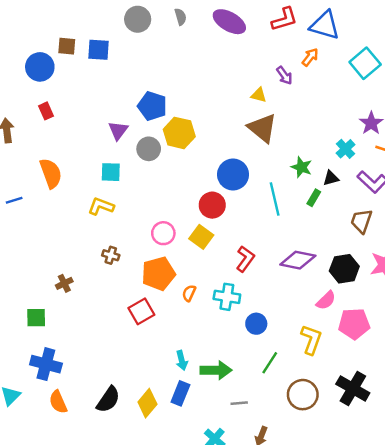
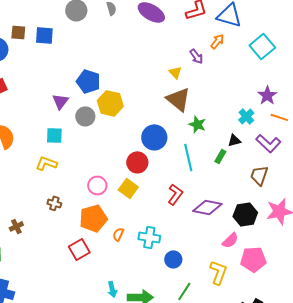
yellow triangle: (259, 95) -> (175, 72), turned 32
green star: (302, 167) -> (197, 124), moved
red L-shape: (245, 259) -> (175, 194), moved

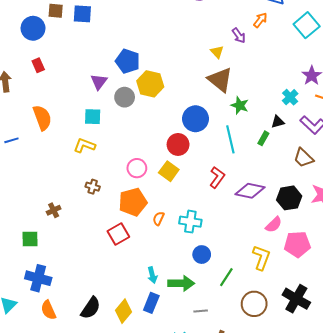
brown trapezoid: (259, 175) -> (303, 158), turned -65
blue circle: (173, 259) -> (202, 255), moved

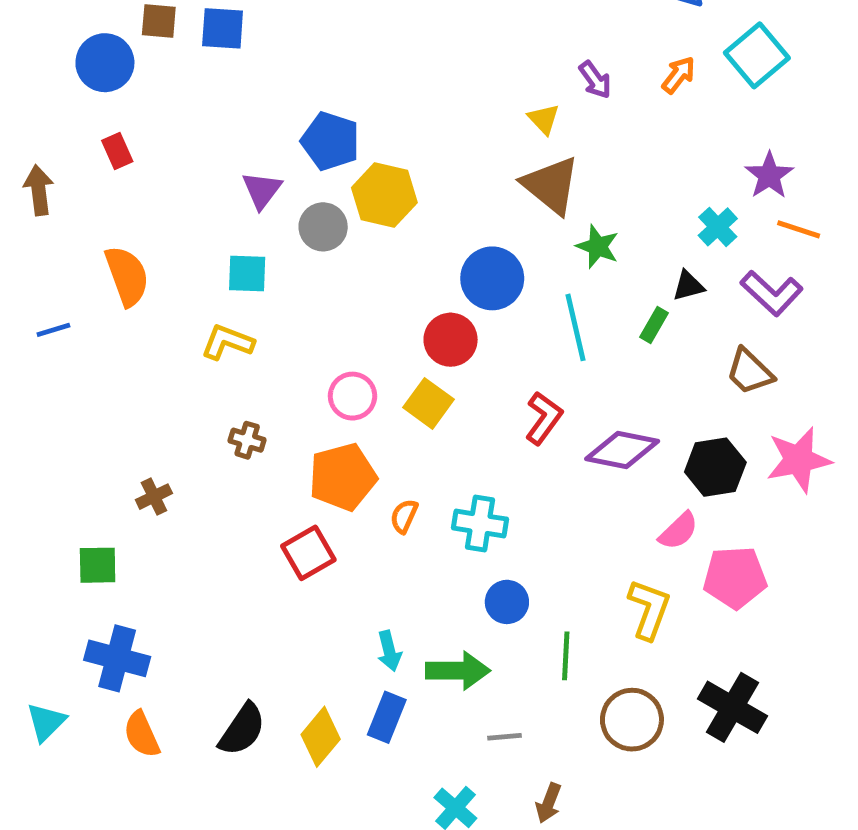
orange arrow: (260, 20) -> (679, 75), moved
green line: (226, 277) -> (566, 656), turned -30

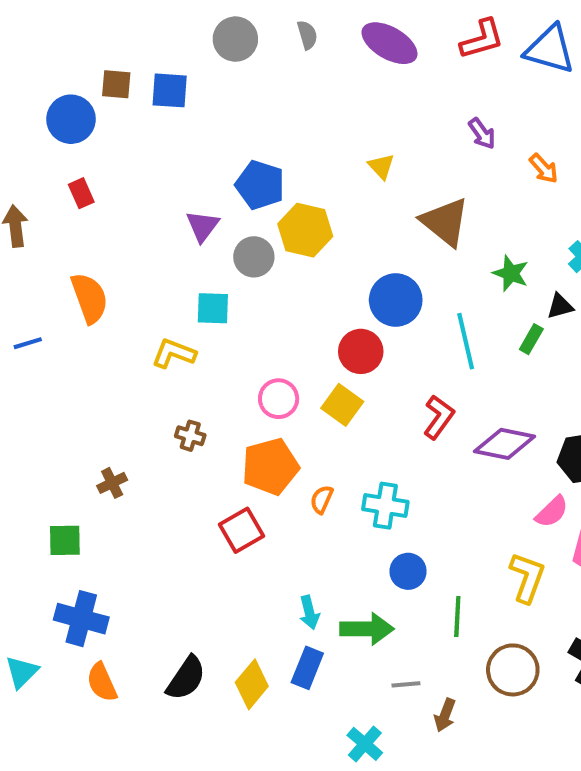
orange arrow: (679, 75) -> (544, 169), moved, turned 100
yellow triangle: (544, 119) -> (381, 166), moved
green star: (598, 247) -> (511, 273), moved
cyan square: (247, 273) -> (213, 308), moved
brown arrow: (549, 803) -> (445, 715), moved

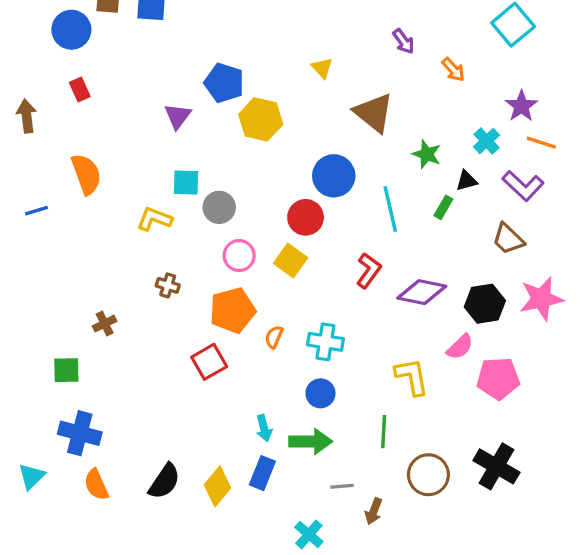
gray circle: (254, 257) -> (219, 207), moved
blue circle: (408, 571) -> (320, 393), moved
yellow L-shape: (527, 577) -> (412, 377), moved, turned -30

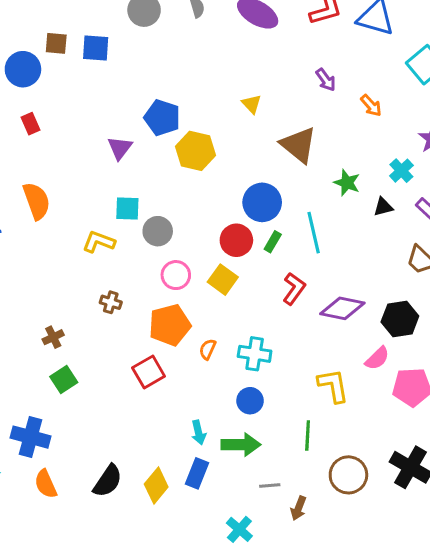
green rectangle: (443, 207) -> (273, 242), moved
green square: (66, 370) -> (64, 380), moved, turned -32

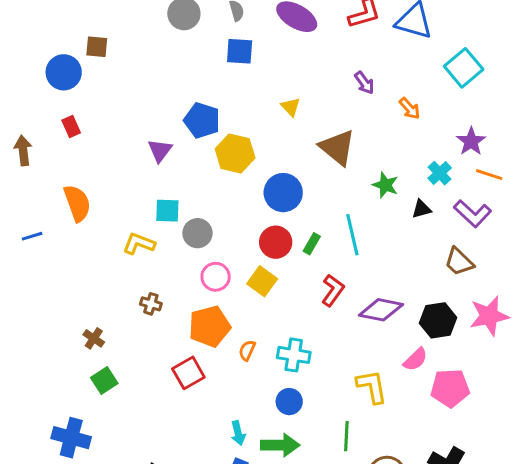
blue square: (96, 48) -> (240, 51), moved
blue circle: (262, 202) -> (283, 193), moved
brown cross: (53, 337) -> (94, 338), turned -30

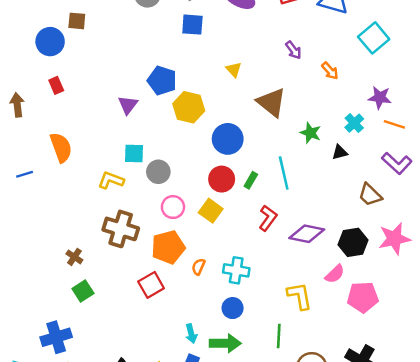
purple star: (471, 141) -> (380, 98), turned -30
purple L-shape: (473, 214) -> (397, 163), moved
brown cross: (151, 304) -> (121, 229), size x2.0
blue cross: (71, 438) -> (56, 337), turned -32

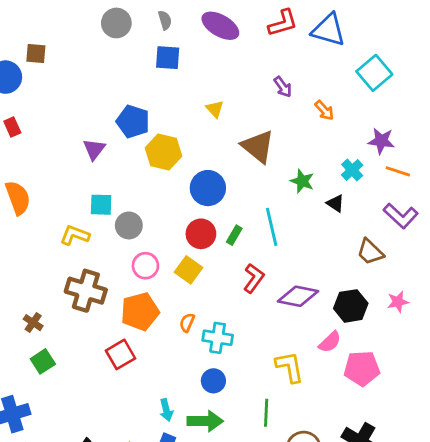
black triangle: (340, 152) -> (335, 203), turned 49
pink star: (394, 239) -> (398, 302), size x0.6
orange semicircle: (199, 267) -> (187, 323), moved

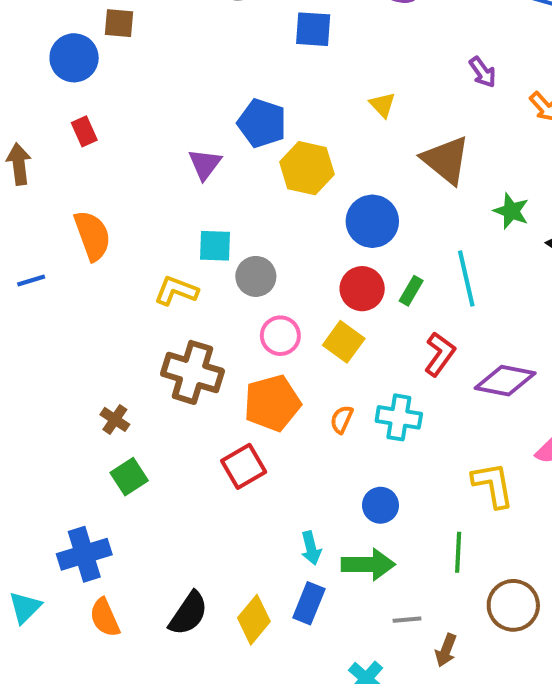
cyan cross: (218, 338) -> (399, 417), moved

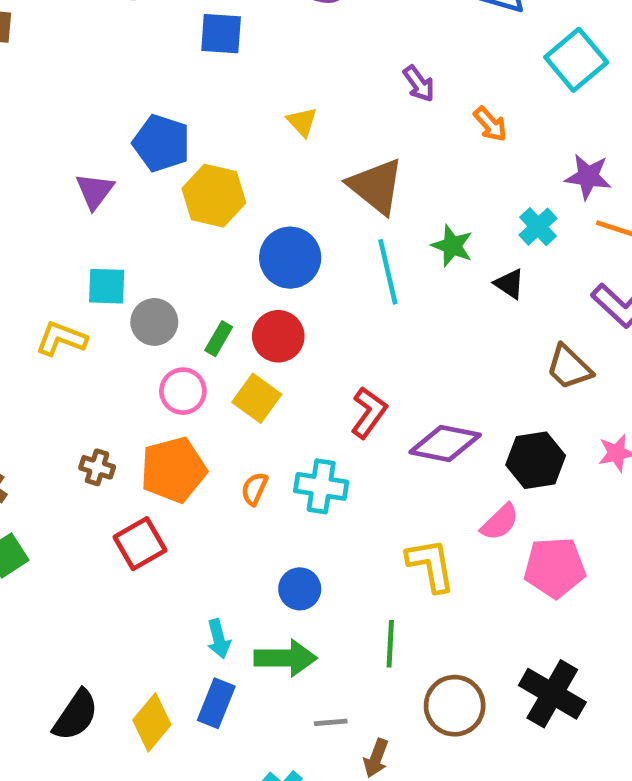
cyan line: (466, 278) -> (388, 272), moved
green rectangle: (411, 291) -> (219, 339), moved
brown cross: (193, 372) -> (97, 467), moved, size x0.5

